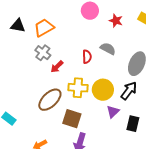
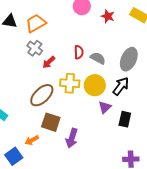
gray semicircle: (108, 49) -> (98, 58), moved
brown square: (72, 119) -> (51, 122), moved

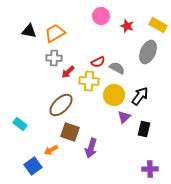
gray cross: (35, 48) -> (54, 58), turned -35
red semicircle: (79, 52) -> (98, 62), turned 64
gray ellipse: (129, 59) -> (148, 52), moved
yellow cross: (70, 83) -> (89, 81), moved

